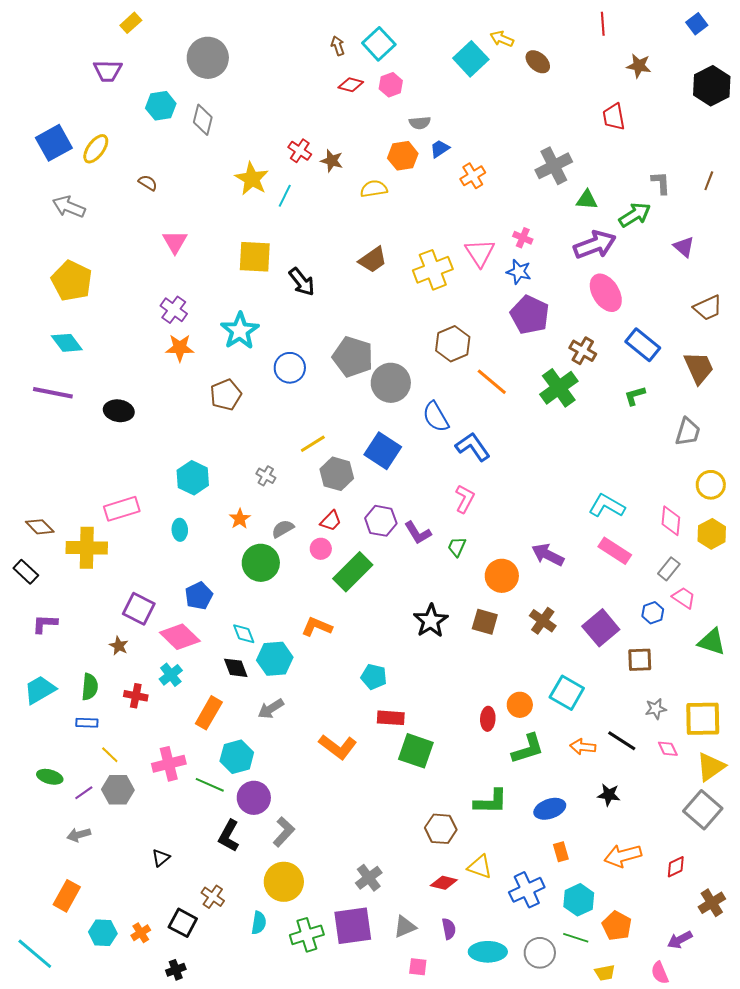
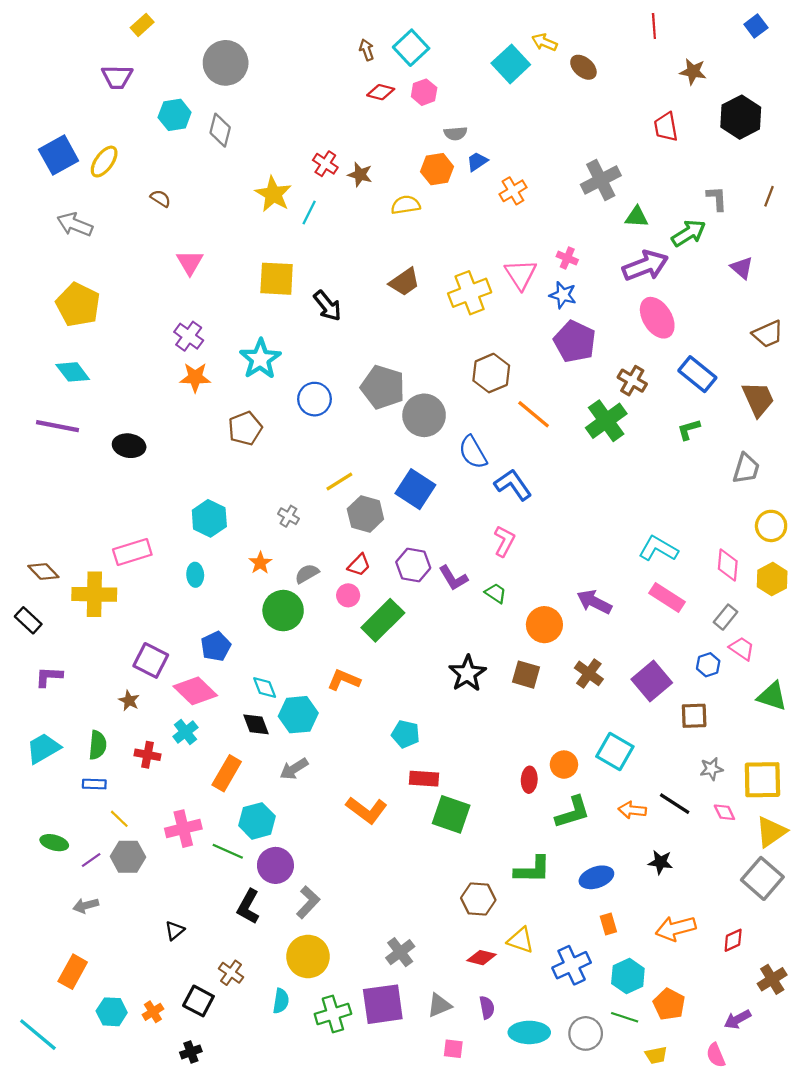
black hexagon: (712, 86) -> (741, 117), moved
green trapezoid: (457, 547) -> (496, 593), turned 100

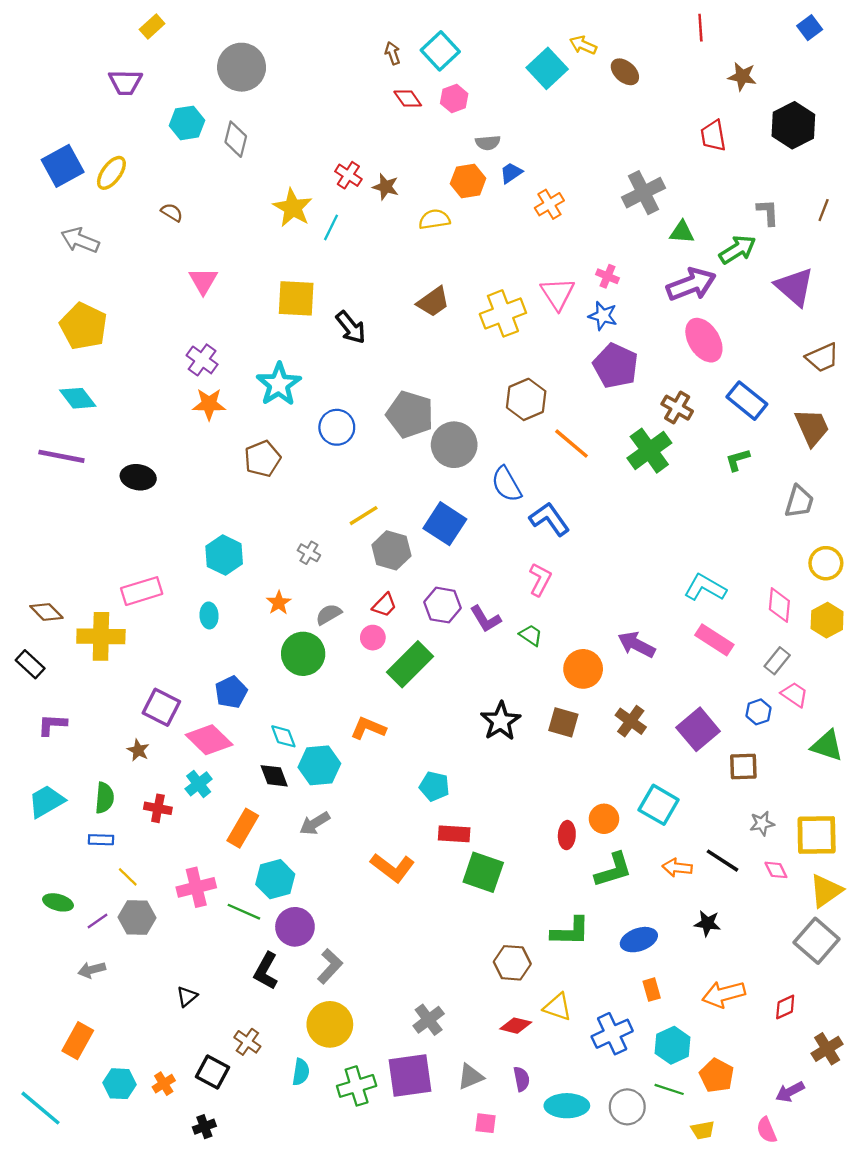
red diamond: (381, 92) -> (408, 99), turned 40
purple triangle: (742, 268) -> (795, 287), size x1.6

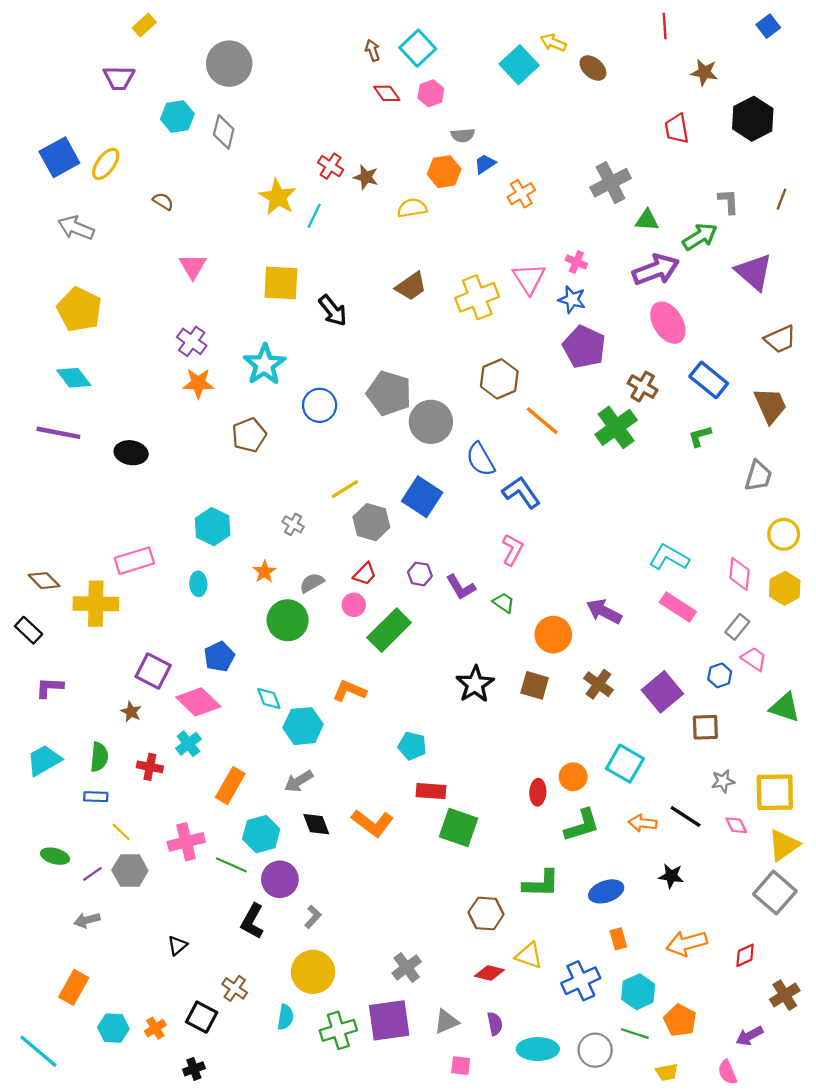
purple hexagon: (443, 605) -> (420, 574), size x0.7
black diamond: (274, 776) -> (316, 824), moved
gray L-shape: (330, 966) -> (313, 917), size x0.7

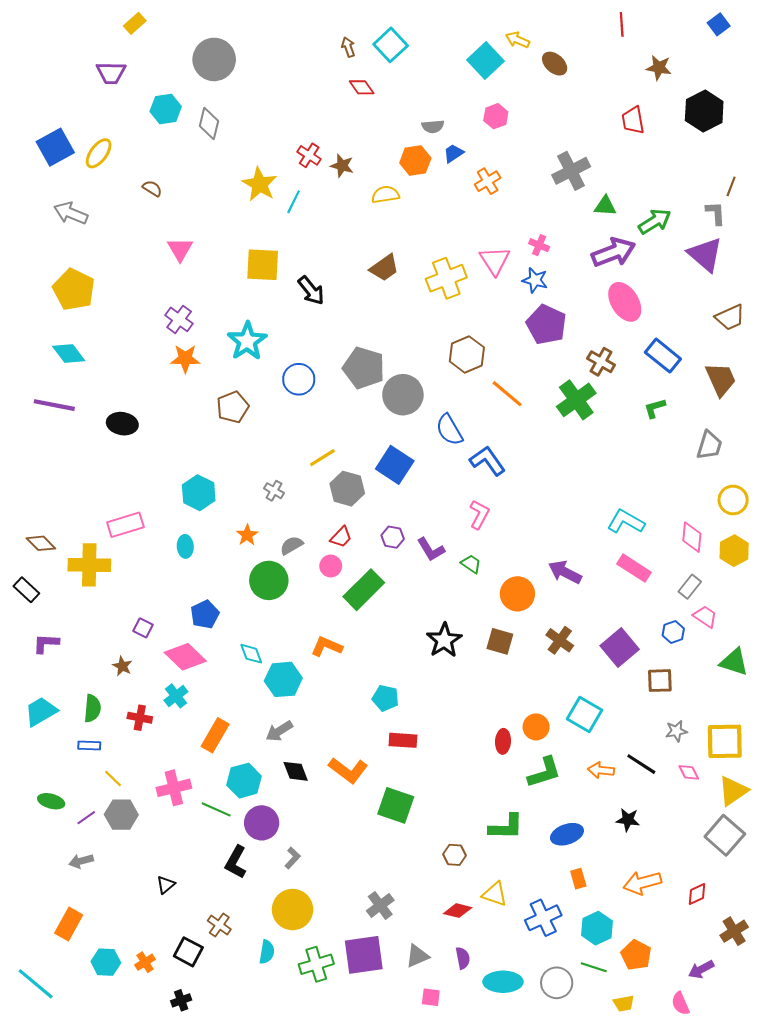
pink hexagon: (431, 93) -> (496, 116), moved
gray L-shape: (729, 201) -> (716, 213), moved
purple square: (153, 671) -> (143, 628), size x0.6
green square: (458, 827) -> (396, 805), moved
brown hexagon: (486, 913) -> (455, 855), size x0.7

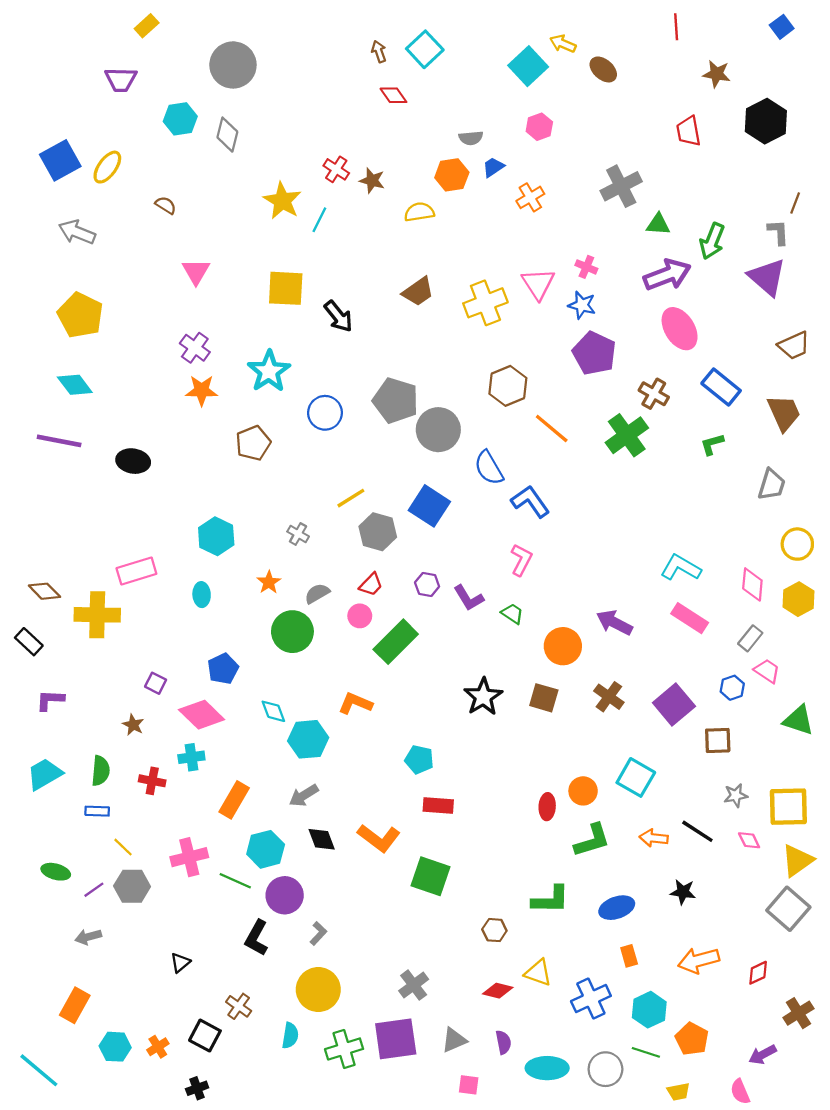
green arrow: (655, 221) -> (712, 241), turned 144
cyan cross: (176, 696) -> (191, 757), turned 30

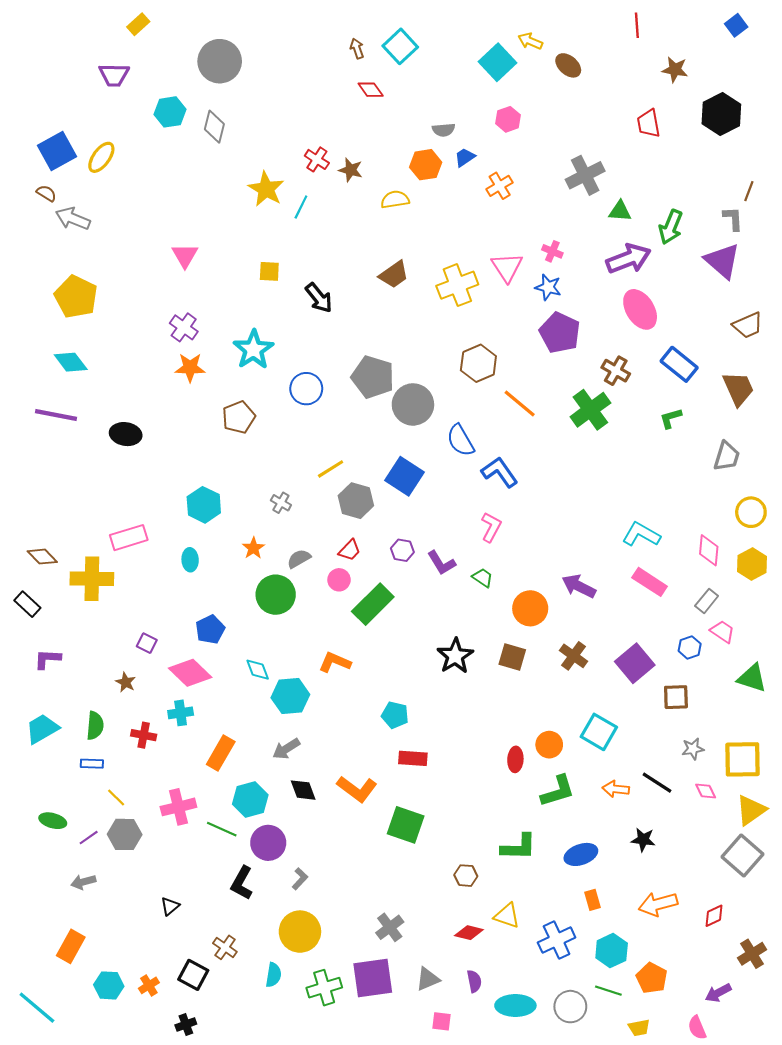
brown semicircle: (166, 205) -> (46, 193), moved
yellow square: (286, 288) -> (269, 271), size x0.6

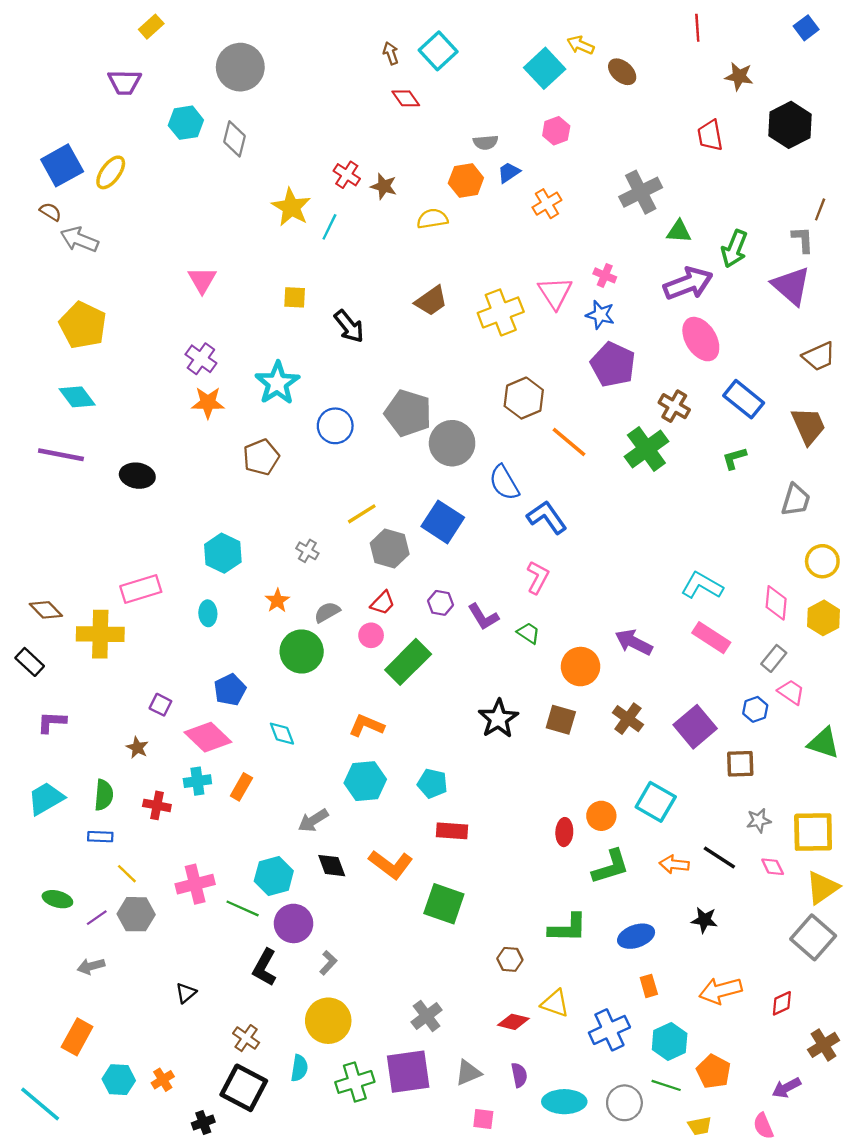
cyan hexagon: (290, 696) -> (365, 781), moved
orange rectangle: (221, 753) -> (241, 787), moved, size x0.7
black square: (193, 975) -> (244, 1088), moved, size x1.4

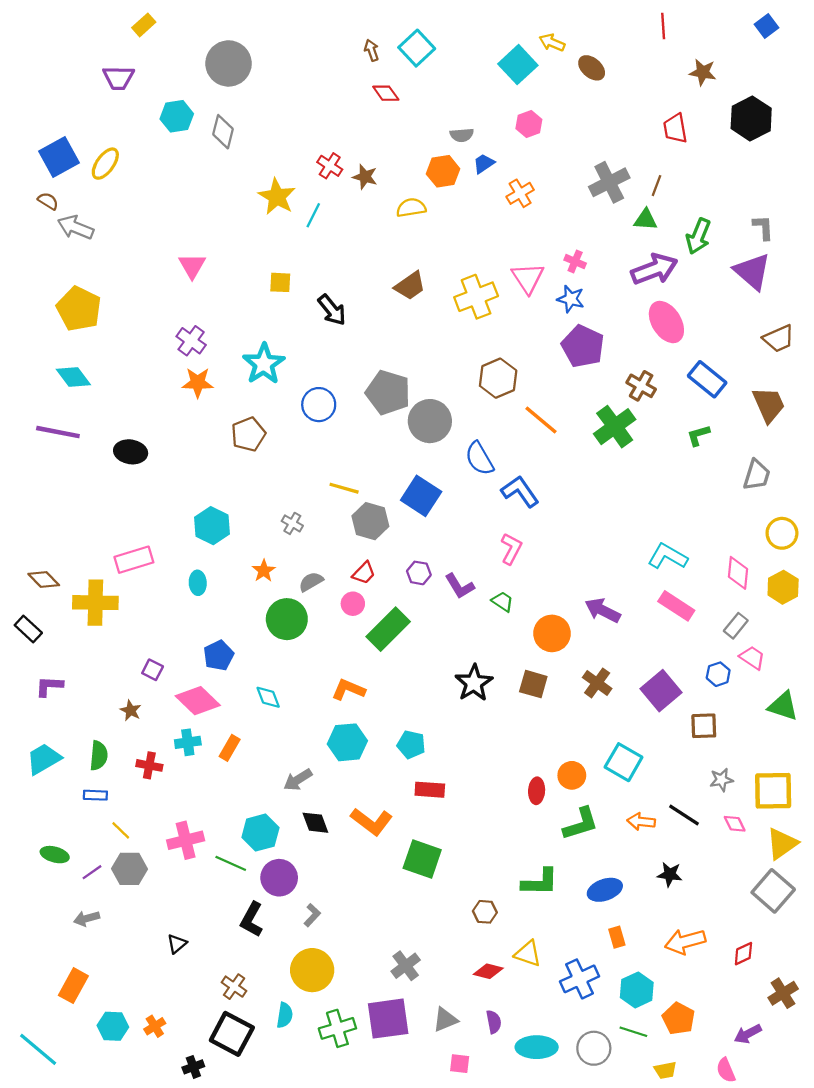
brown line: (820, 209) -> (657, 186), moved
yellow line: (362, 514) -> (344, 488), turned 48

